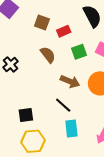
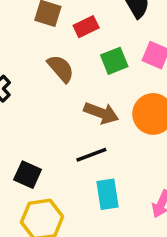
black line: (63, 105) -> (91, 155), turned -60
black square: (26, 115) -> (28, 175), turned 35

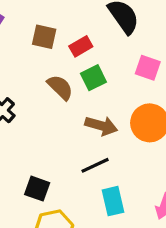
green square: (114, 61) -> (93, 78), moved

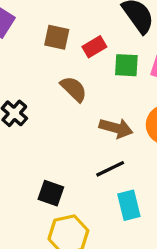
green square: (93, 78) -> (126, 65), moved, turned 30

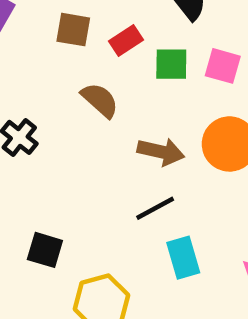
black square: (51, 193) -> (45, 250), moved

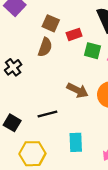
brown semicircle: (100, 100) -> (45, 47), moved, turned 54
black line: (155, 208) -> (47, 114), moved

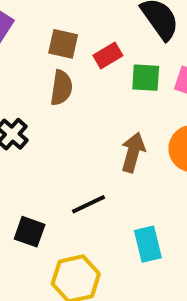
brown arrow: (78, 90) -> (133, 152), turned -90

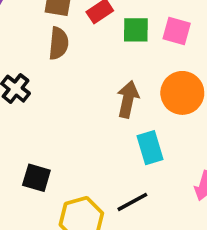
black line: (88, 204) -> (132, 202), moved
cyan rectangle: (148, 244) -> (150, 148), moved

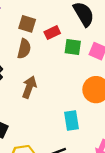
brown arrow: (128, 99) -> (29, 87), moved

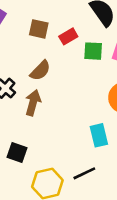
brown semicircle: (24, 49) -> (40, 71), moved, turned 36
brown arrow: (29, 87) -> (33, 103), moved

